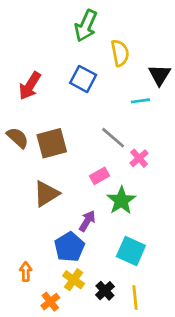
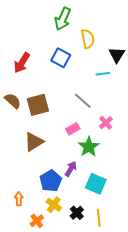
pink cross: (139, 158) -> (106, 123), moved
purple arrow: (87, 221) -> (71, 169), moved

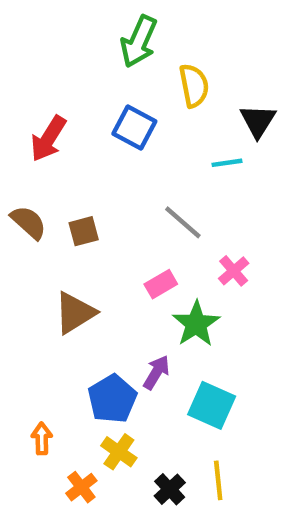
brown square: (38, 105) -> (84, 231), size x0.6
black cross: (77, 213) -> (170, 489), moved

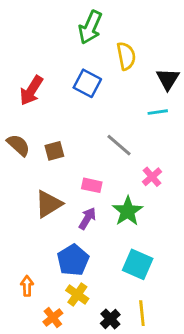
cyan line: (227, 163) -> (158, 112), moved
pink rectangle: (161, 284) -> (92, 185), moved, turned 42
purple arrow: (156, 372) -> (87, 218), moved

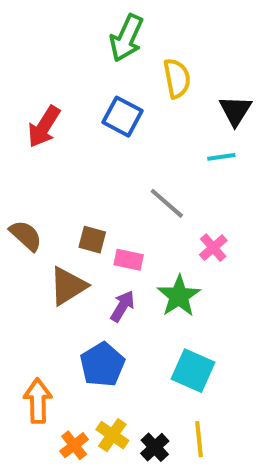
brown semicircle: (18, 145) -> (26, 236), moved
brown square: (54, 151) -> (92, 240), moved, turned 30
orange arrow: (27, 286) -> (38, 401), size x1.5
yellow cross: (77, 295) -> (112, 435), moved

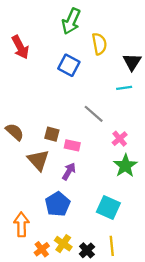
red arrow: (44, 127) -> (20, 47), moved, turned -60
brown triangle: (68, 286) -> (38, 160), turned -40
green star: (179, 296) -> (125, 166), moved

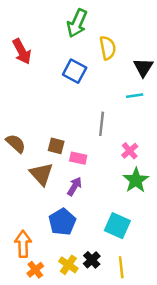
gray line: (94, 114) -> (102, 124), turned 55
orange cross: (42, 249) -> (35, 270), moved
black cross: (87, 250) -> (92, 260), moved

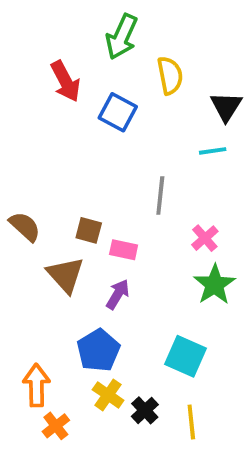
red arrow: (22, 51) -> (65, 81), moved
yellow cross: (68, 265) -> (108, 395), moved

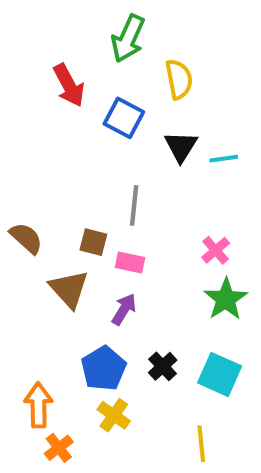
black triangle: (226, 106) -> (181, 146), moved
gray line: (160, 195) -> (134, 205), moved
cyan square: (186, 356) -> (220, 374), moved
black cross: (145, 410) -> (163, 366), moved

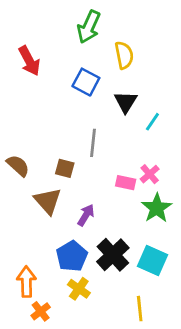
red arrow: (69, 85) -> (29, 61), moved
cyan line: (224, 159) -> (152, 122), moved, turned -48
pink rectangle: (130, 262) -> (126, 183), moved
black cross: (163, 366) -> (113, 255), size x1.6

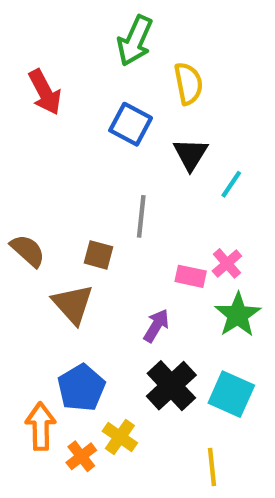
purple arrow: (86, 215) -> (156, 326), moved
blue pentagon: (72, 256) -> (81, 388), moved
orange cross: (41, 311) -> (81, 456), moved

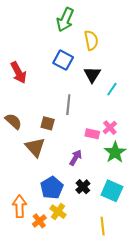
red arrow: (45, 92) -> (19, 73), moved
black cross: (171, 386) -> (83, 187), size x0.6
blue pentagon: (81, 388) -> (52, 188), moved

